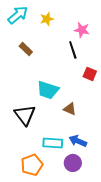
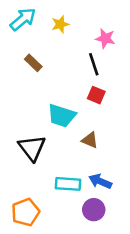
red square: (90, 74) -> (96, 95), moved
orange pentagon: (32, 165) -> (25, 212), moved

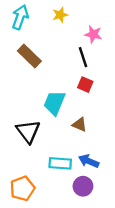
cyan arrow: (23, 19) -> (20, 17), turned -30
yellow star: (60, 24) -> (60, 15), moved
brown rectangle: (33, 63) -> (29, 56), size x1.5
cyan trapezoid: (62, 116) -> (54, 103), turned 95

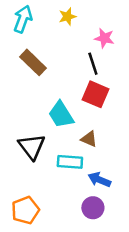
red square: (85, 85) -> (95, 94), size x1.5
cyan trapezoid: (54, 103) -> (61, 115), turned -55
cyan rectangle: (60, 163) -> (70, 162), moved

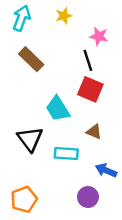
brown triangle: (89, 139) -> (94, 132), moved
blue arrow: (99, 180) -> (106, 170), moved

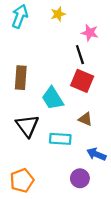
brown rectangle: (31, 59) -> (21, 78), moved, turned 50

